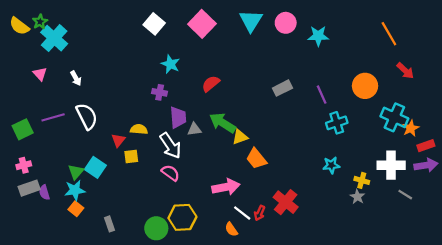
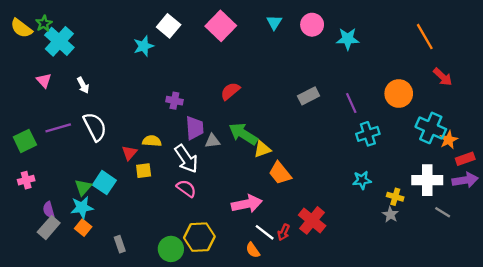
cyan triangle: (251, 21) -> (274, 22), size x0.6
cyan star: (170, 64) -> (144, 46), moved, turned 30
gray rectangle: (29, 188) -> (49, 228), moved, turned -30

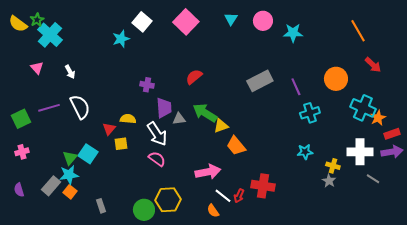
gray rectangle: (309, 96) -> (260, 81), size x1.4
purple semicircle: (49, 210) -> (19, 190), moved
red cross: (312, 220) -> (263, 186), turned -30
gray rectangle: (49, 228) -> (51, 186), moved

